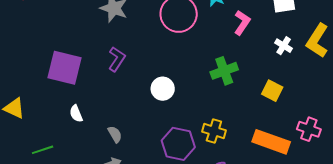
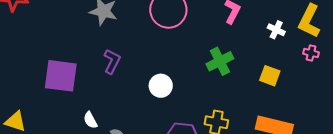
white semicircle: (76, 114) -> (90, 120), moved
pink cross: (309, 129) -> (311, 53), moved, size x0.7

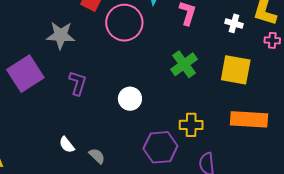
purple square: (61, 76) -> (25, 74), moved, turned -30
yellow square: (270, 76) -> (236, 70), size x1.5

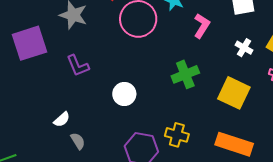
purple L-shape: (78, 83) -> (78, 66), turned 125
white semicircle: (67, 145) -> (62, 119), moved, turned -108

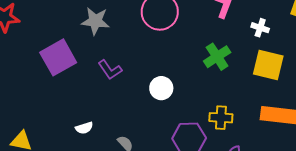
white cross: (244, 48) -> (260, 28), moved
white semicircle: (62, 119) -> (84, 128), moved, turned 36

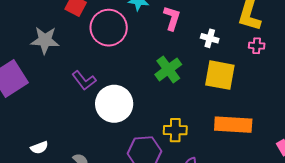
purple L-shape: (110, 70) -> (84, 80), moved
white circle: (161, 88) -> (114, 104), size x1.6

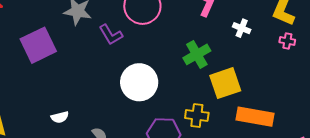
yellow square: (220, 75) -> (225, 83), moved, turned -36
purple L-shape: (84, 80) -> (111, 35), moved

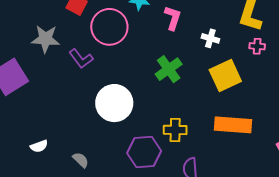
yellow square: (225, 83) -> (225, 76), moved

